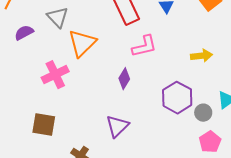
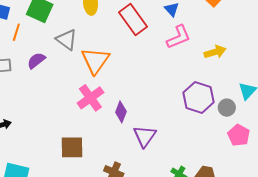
pink L-shape: (144, 46) -> (179, 37), moved
pink cross: (55, 75) -> (90, 98), moved
purple diamond: (124, 79) -> (121, 112), moved

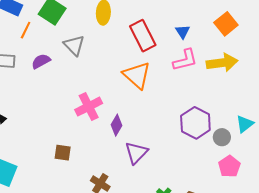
yellow arrow: (215, 52) -> (222, 63), moved, size x1.4
orange triangle: (95, 61) -> (137, 75), moved, turned -32
brown square: (72, 147) -> (63, 153), size x0.7

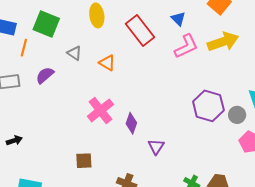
gray triangle: (74, 45) -> (74, 53), size x0.7
orange triangle: (137, 75) -> (107, 63), moved, size x0.6
purple triangle: (136, 153) -> (156, 147), size x0.7

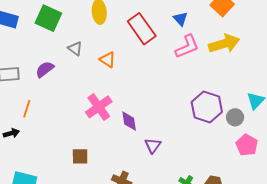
orange line: (24, 48) -> (27, 109), moved
purple diamond: (131, 123) -> (129, 121), turned -30

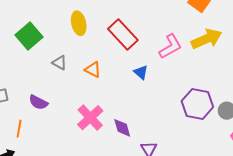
green square: (48, 18) -> (29, 36), turned 32
blue triangle: (180, 19) -> (141, 72), moved
purple semicircle: (45, 69) -> (38, 102), moved, turned -108

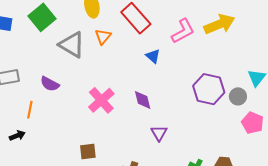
gray triangle: (59, 63) -> (72, 45), size x1.8
orange triangle: (93, 70) -> (103, 37), moved, turned 42
purple diamond: (122, 128) -> (143, 100), moved

